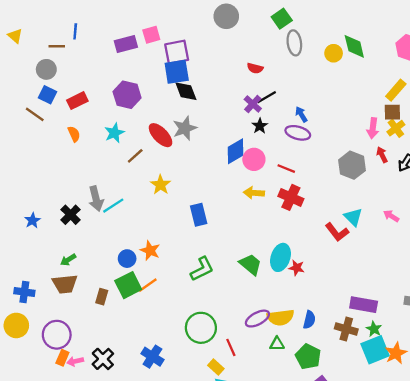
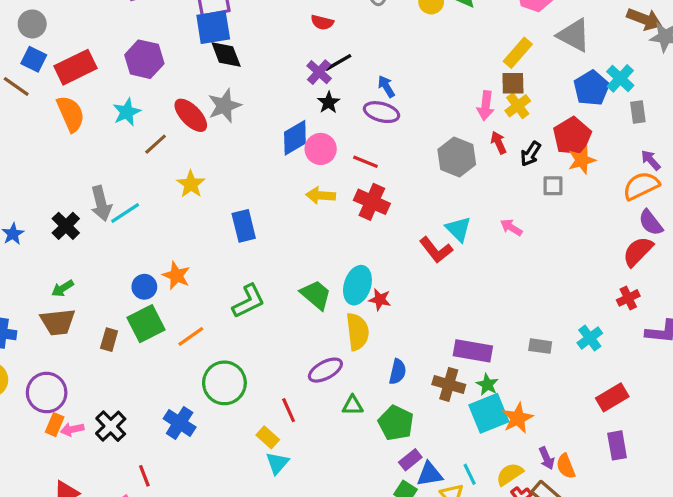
red rectangle: (77, 101) -> (75, 67), size x1.4
orange semicircle: (74, 134) -> (71, 114), size x1.6
orange line: (148, 285) -> (191, 336), moved
yellow semicircle: (280, 317) -> (357, 332), moved, turned -90
green circle: (201, 328) -> (224, 383), moved

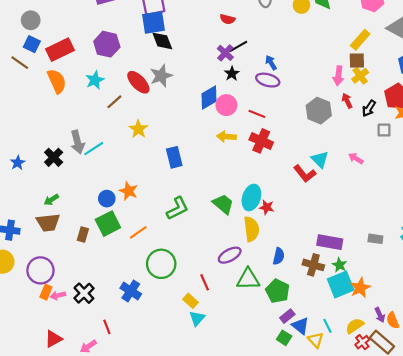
green triangle: (353, 405) -> (248, 279), size x1.6
blue triangle: (430, 474) -> (300, 326), turned 48

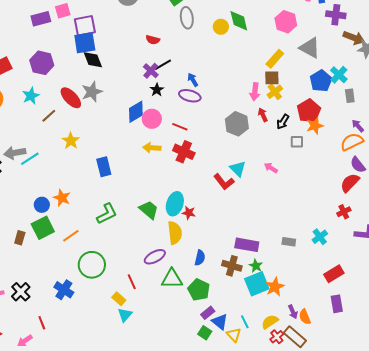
gray arrow: (77, 142) -> (15, 153), turned 95

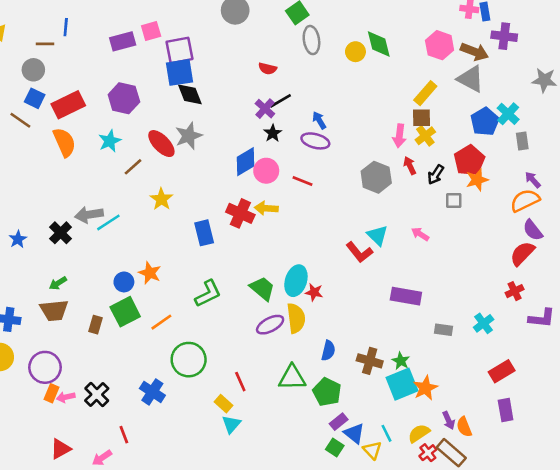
brown arrow: (354, 38) -> (474, 52), moved
red cross: (184, 152) -> (240, 213), moved
purple rectangle: (247, 245) -> (406, 296), moved
purple ellipse: (155, 257) -> (270, 325), moved

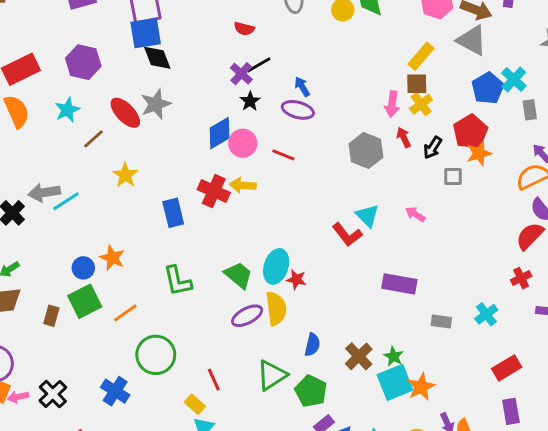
green L-shape: (208, 294) -> (178, 281), turned 104
brown cross: (370, 361) -> (359, 356), turned 30
green triangle: (292, 378) -> (272, 375), turned -32

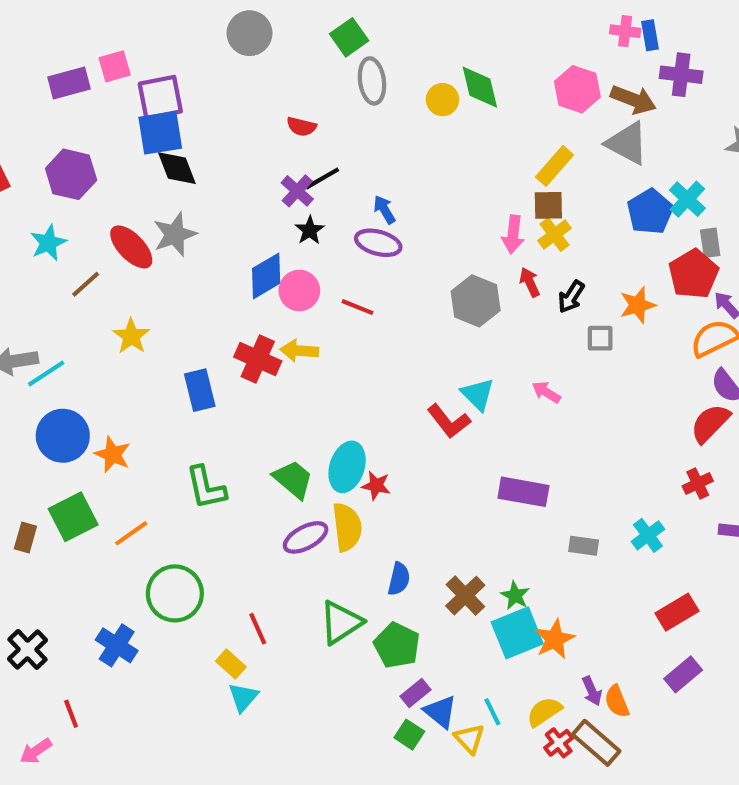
red pentagon: (470, 132) -> (694, 274), moved
blue circle: (83, 268) -> (63, 436), moved, size x1.6
purple rectangle: (511, 411) -> (683, 674), turned 60

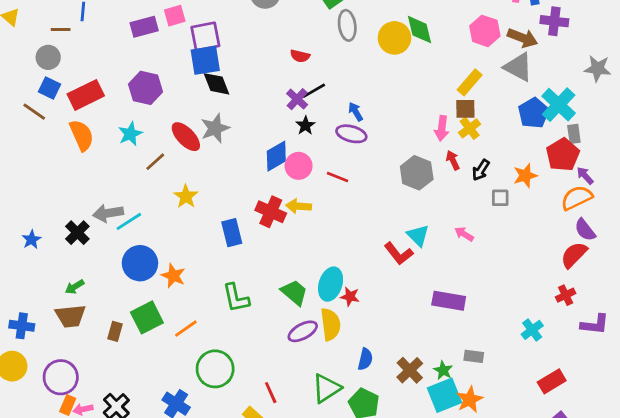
yellow circle: (442, 100) -> (394, 38), size x1.5
cyan cross: (687, 199) -> (559, 105), size x1.4
gray rectangle: (584, 546) -> (474, 356), moved

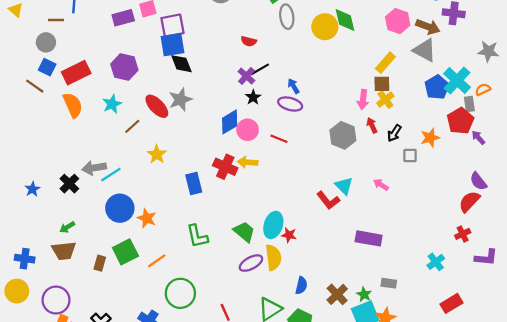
orange semicircle: (577, 198) -> (483, 89), moved, size x0.6

